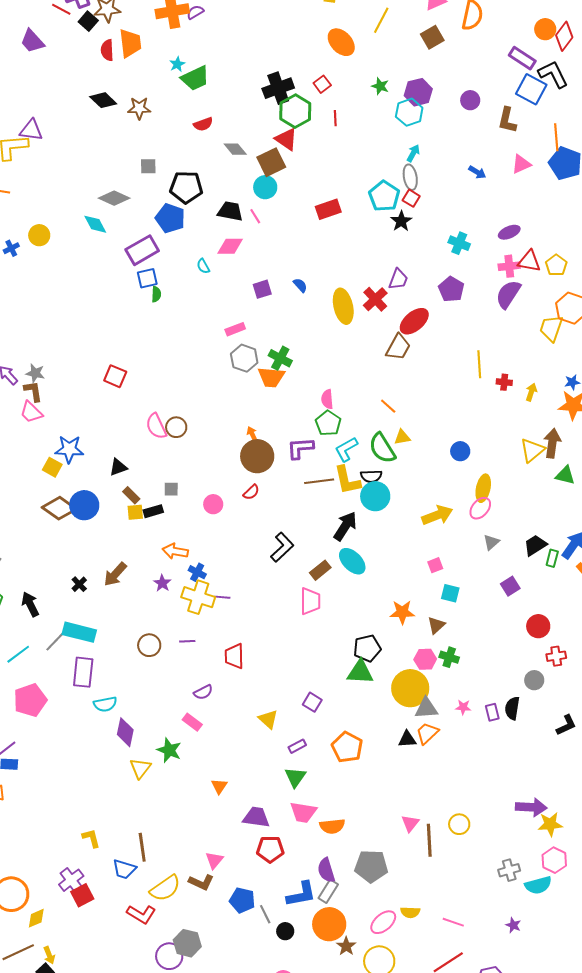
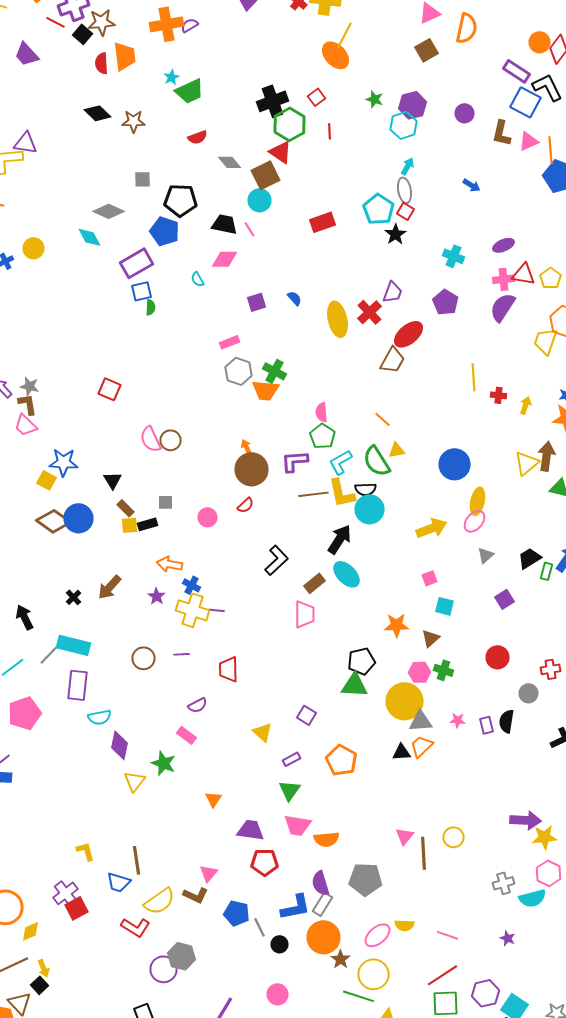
yellow line: (381, 20) -> (344, 35), moved
pink triangle: (521, 164) -> (528, 141), moved
blue circle: (460, 451) -> (454, 464), size x1.6
black triangle: (118, 467) -> (112, 480), turned -42
red circle: (538, 626) -> (498, 657), moved

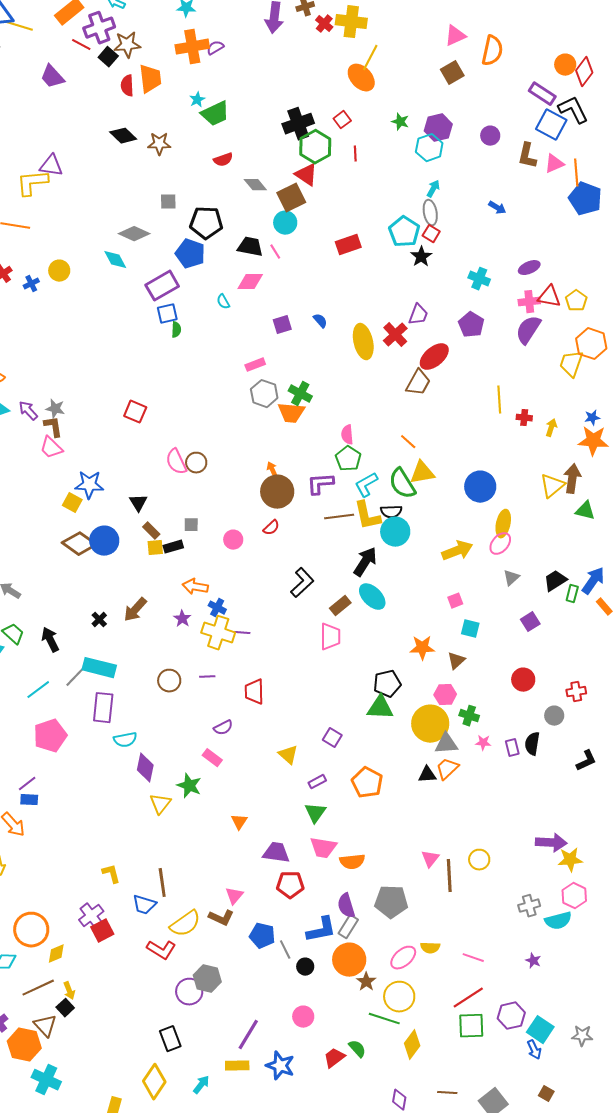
yellow triangle: (396, 450) -> (422, 473), size x1.5
green cross: (444, 670) -> (469, 716), moved

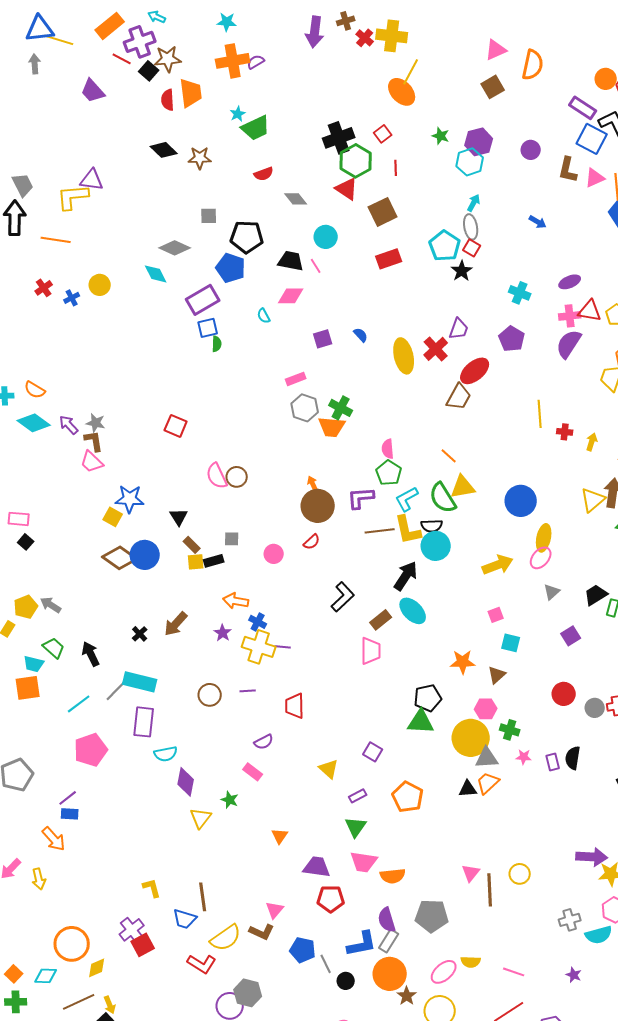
brown square: (291, 198) -> (383, 212), moved
gray circle: (554, 716) -> (595, 708), moved
green star: (189, 786) -> (230, 800), size x0.7

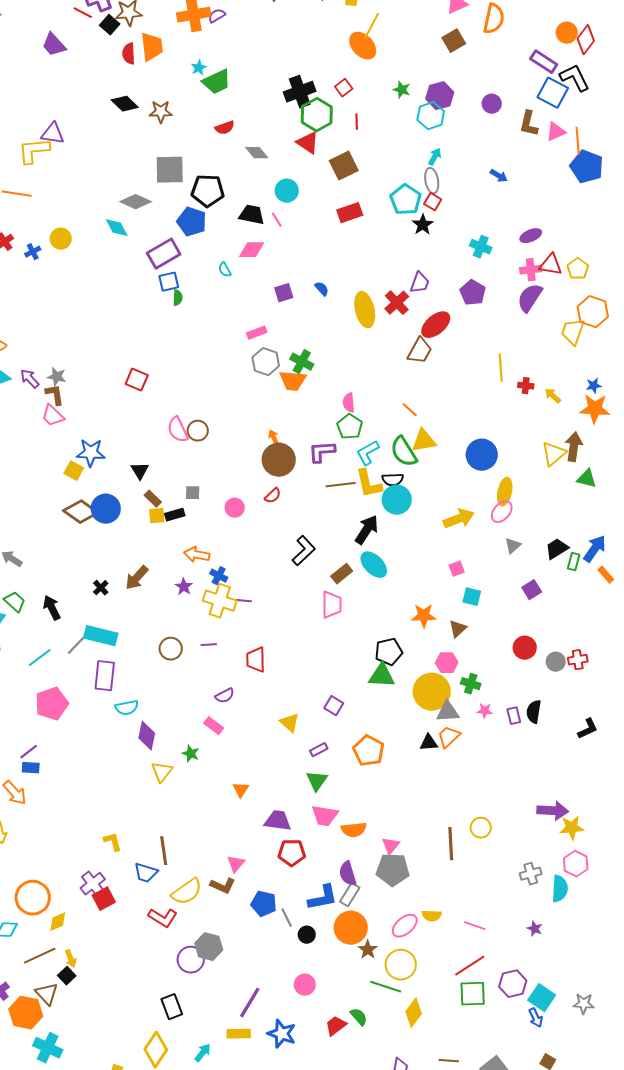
gray square: (209, 216) -> (170, 170), size x1.8
yellow arrow: (592, 442) -> (553, 396), turned -66
pink triangle: (471, 873) -> (391, 846), moved
cyan semicircle: (599, 935) -> (560, 889), turned -72

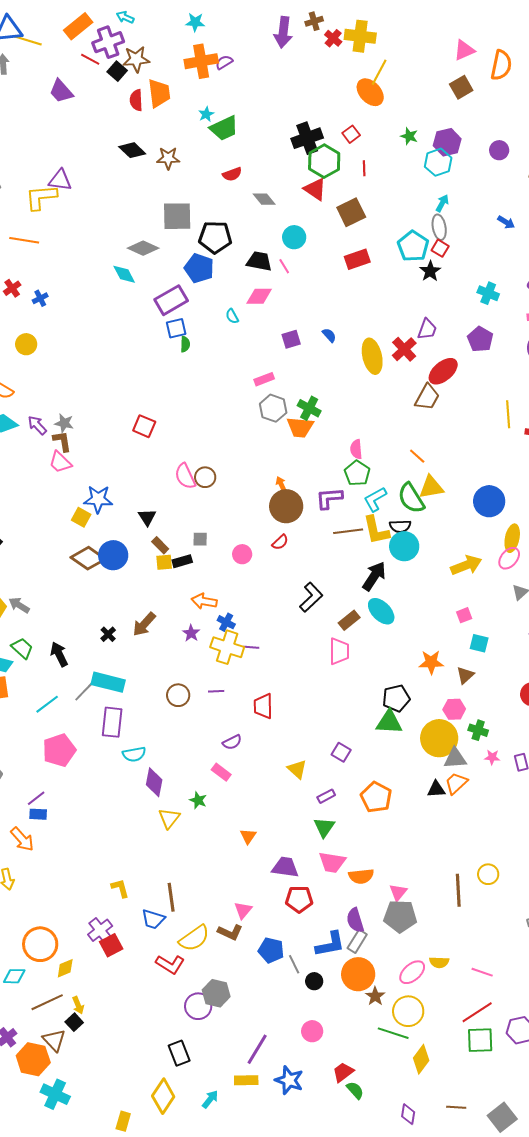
yellow circle: (61, 239) -> (26, 344), moved
green semicircle: (359, 1017) -> (355, 1090), moved

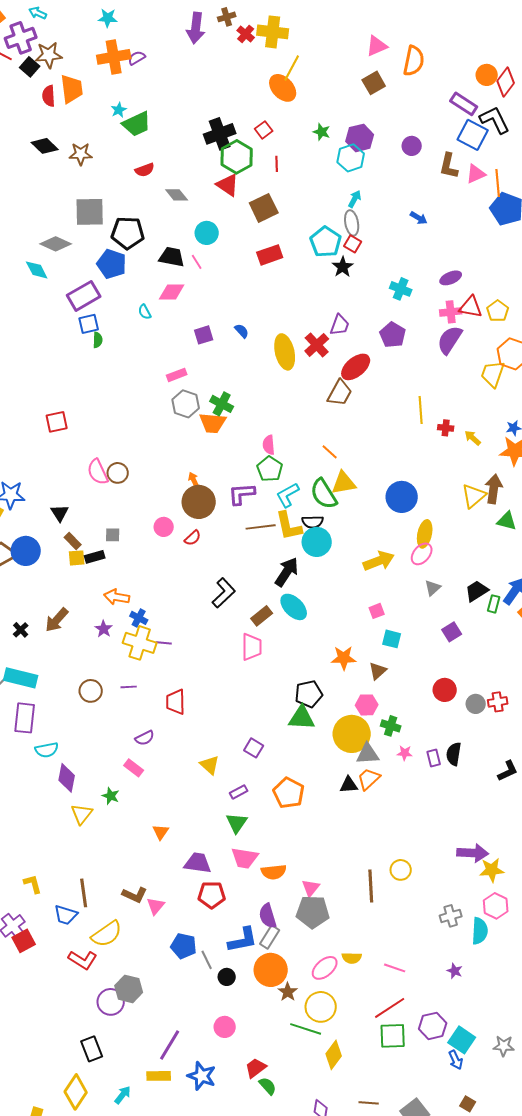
red square: (144, 426) -> (57, 422), turned -35
pink circle: (242, 554) -> (164, 527), moved
brown L-shape: (230, 932) -> (135, 895), moved

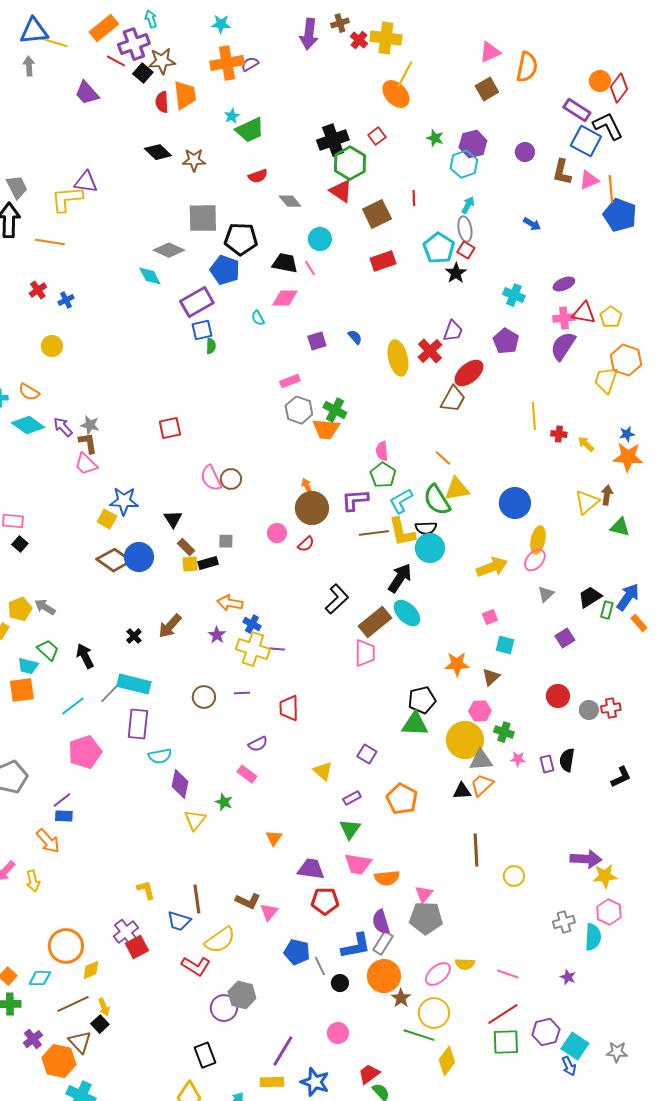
cyan arrow: (38, 13) -> (151, 19), turned 48
red line: (277, 164) -> (414, 198), moved
brown arrow: (494, 489) -> (607, 495), size x0.7
brown rectangle: (262, 616) -> (375, 622), size x1.5
brown line: (371, 886) -> (476, 850), moved

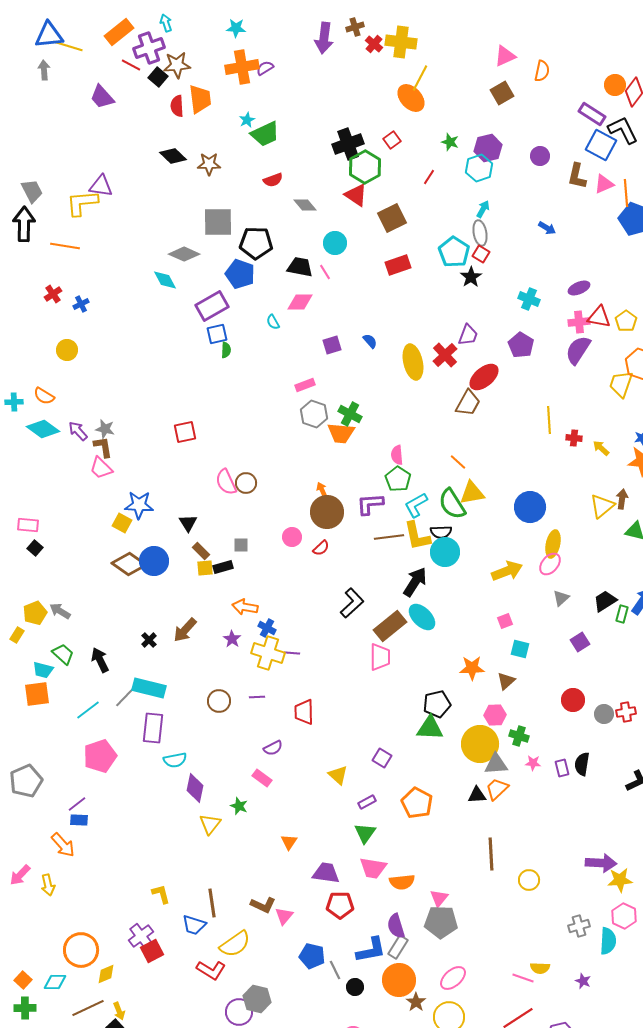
orange semicircle: (527, 67) -> (542, 71), size x0.7
red line: (414, 198) -> (429, 177), moved, turned 35
yellow semicircle: (465, 964) -> (540, 968), moved

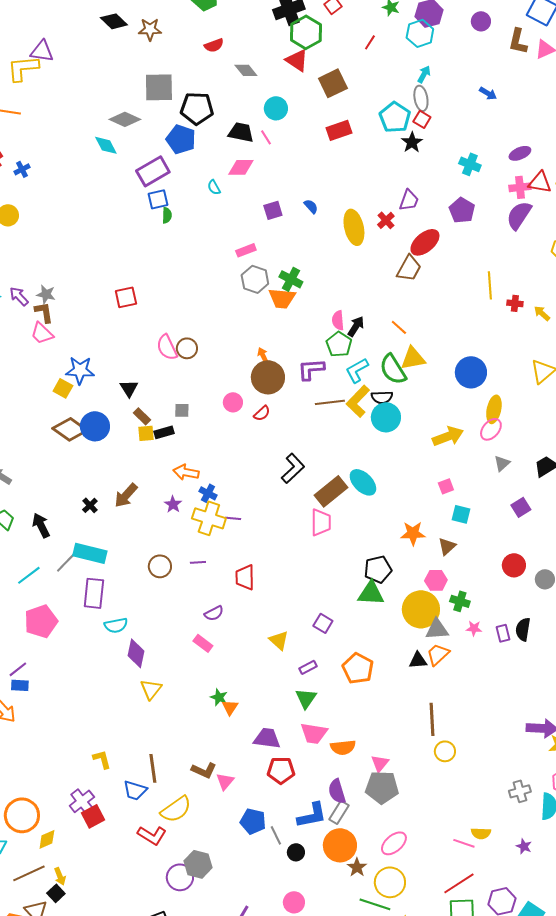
red cross: (445, 355) -> (386, 220), size x0.7
yellow L-shape: (417, 536) -> (358, 401), turned 56
black arrow: (415, 582) -> (356, 326), moved, size x0.7
green star: (239, 806) -> (219, 697), moved
yellow circle: (529, 880) -> (445, 751), moved

